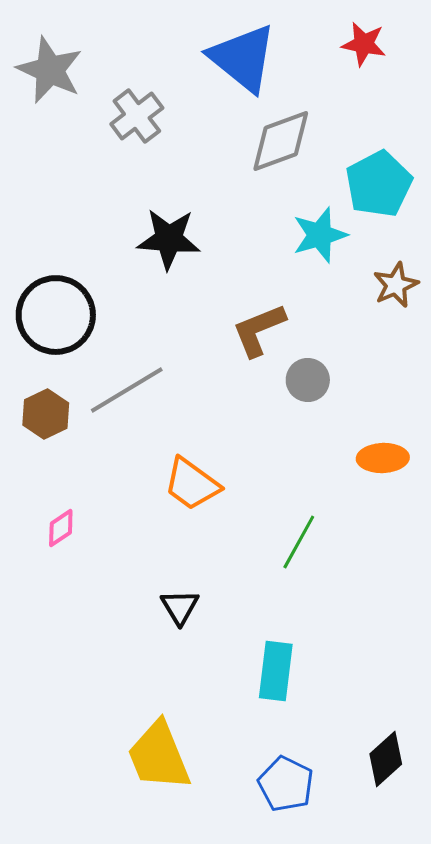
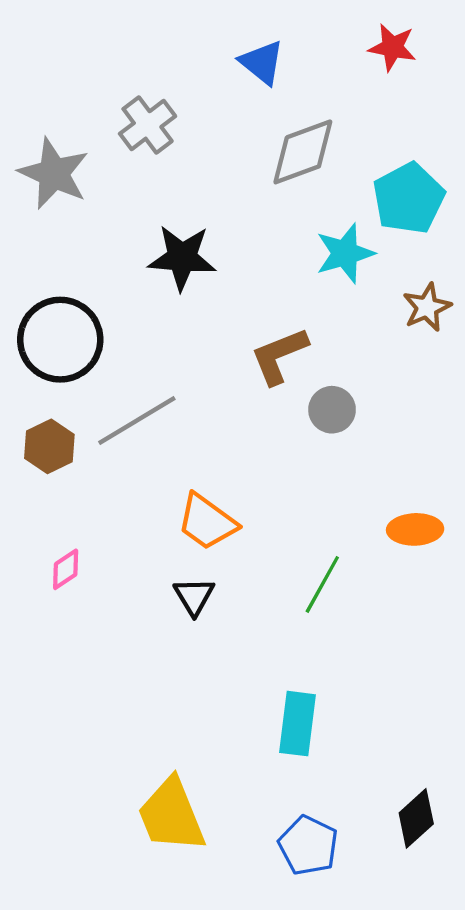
blue triangle: (243, 58) -> (262, 62), size x0.6
gray star: (50, 70) -> (54, 174), moved
orange ellipse: (383, 458) -> (415, 529), moved
black triangle: (180, 607) -> (194, 596), moved

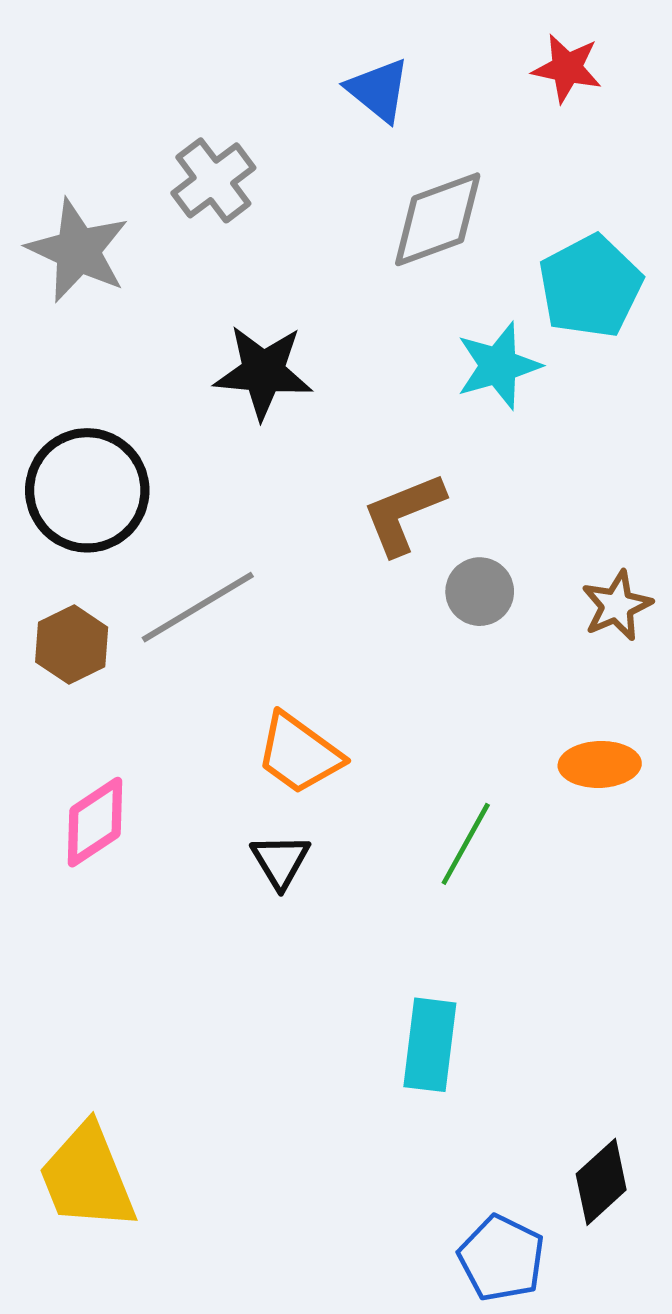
brown star: (427, 307) -> (617, 606), moved
pink diamond: (66, 569) -> (95, 822), size x1.5
yellow trapezoid: (171, 815) -> (87, 1177), moved
blue pentagon: (308, 845) -> (502, 1258), moved

